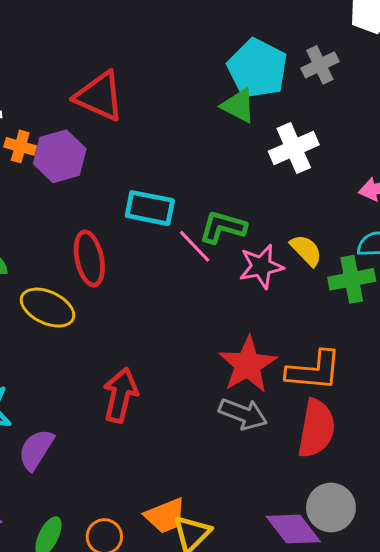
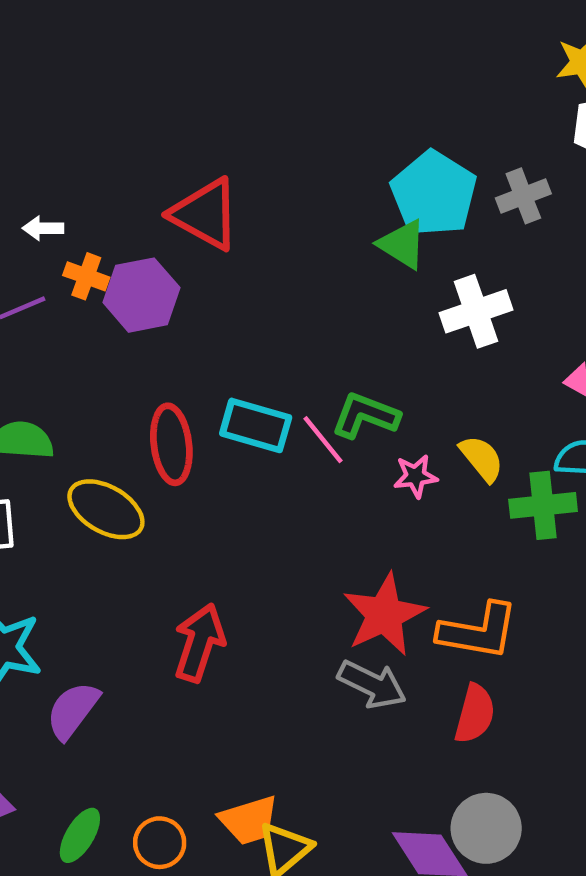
cyan rectangle: (150, 208) -> (256, 425), moved
pink star: (261, 266) -> (415, 476), size x0.7
red semicircle: (316, 428) -> (475, 714), size x0.7

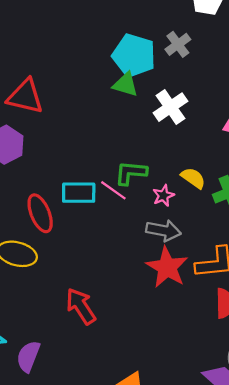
red arrow: (199, 643) -> (81, 306), turned -36
gray arrow: (372, 684) -> (163, 230), moved

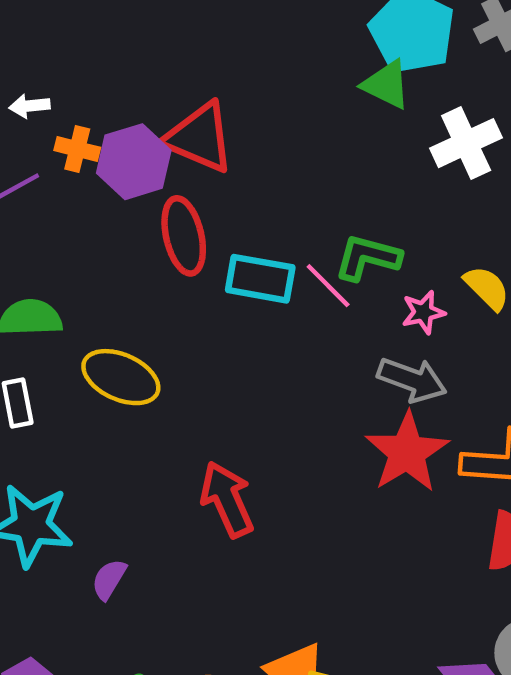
red triangle: (25, 96) -> (199, 138), moved
red ellipse: (40, 213) -> (184, 236), moved
purple semicircle: (28, 356) -> (109, 579), size x0.7

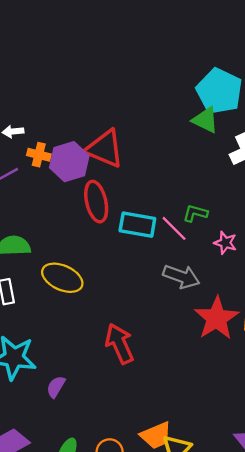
green L-shape: (368, 258) -> (195, 213), size x0.7
pink star: (423, 312) -> (225, 243), turned 30
gray arrow: (412, 380) -> (181, 277), moved

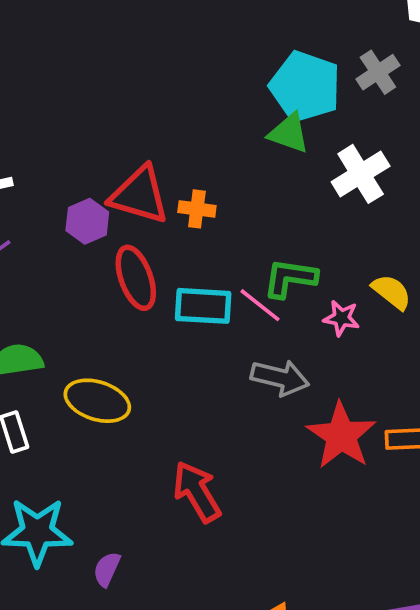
orange cross: (39, 155) -> (197, 209), moved
purple hexagon: (69, 162) -> (87, 221), size x0.7
green L-shape: (195, 213) -> (290, 278), size x1.4

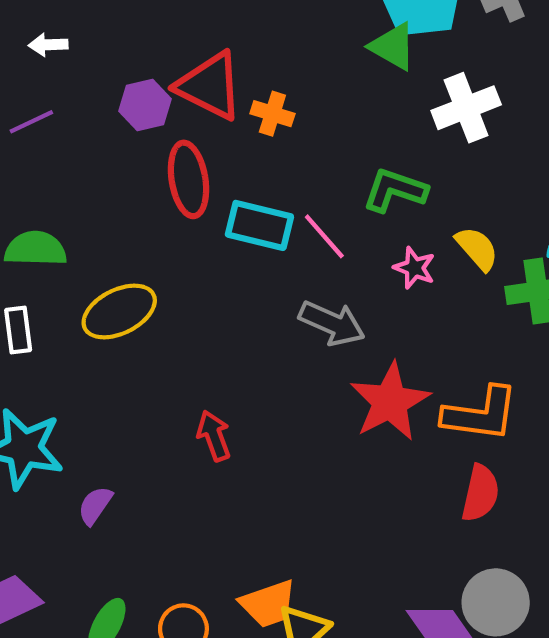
green L-shape: (290, 278) -> (395, 190), moved
yellow ellipse: (97, 401) -> (119, 312), turned -54
red arrow: (197, 492) -> (214, 436), size x0.7

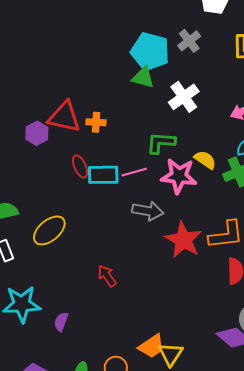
red ellipse: (188, 179) -> (80, 166), moved, size x0.7
pink line: (324, 236) -> (134, 172), turned -50
pink star: (414, 268) -> (179, 176), size x1.8

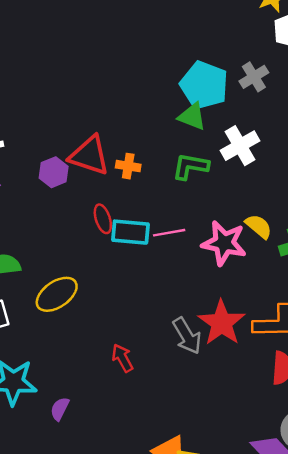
green L-shape: (161, 143) -> (190, 166), moved
gray arrow: (148, 211) -> (187, 336), moved, turned 44

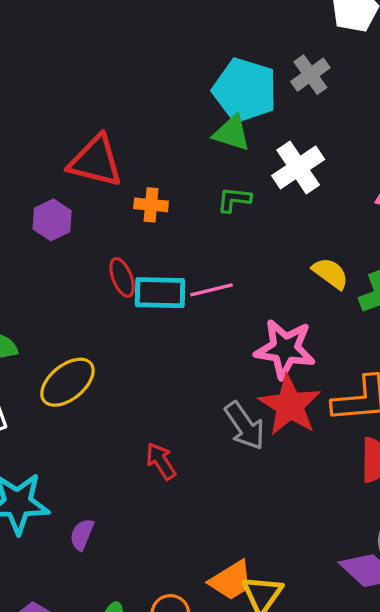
red triangle: (89, 155) -> (96, 161), moved
green L-shape: (190, 166) -> (234, 200), size x0.7
pink star: (224, 243) -> (285, 349), moved

